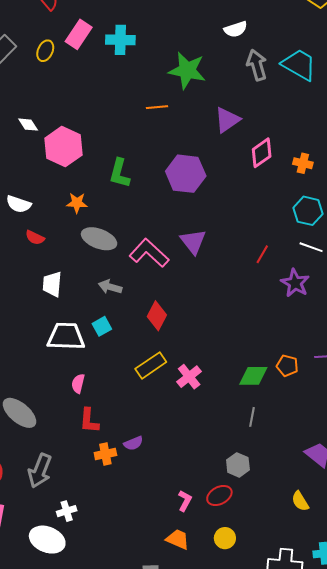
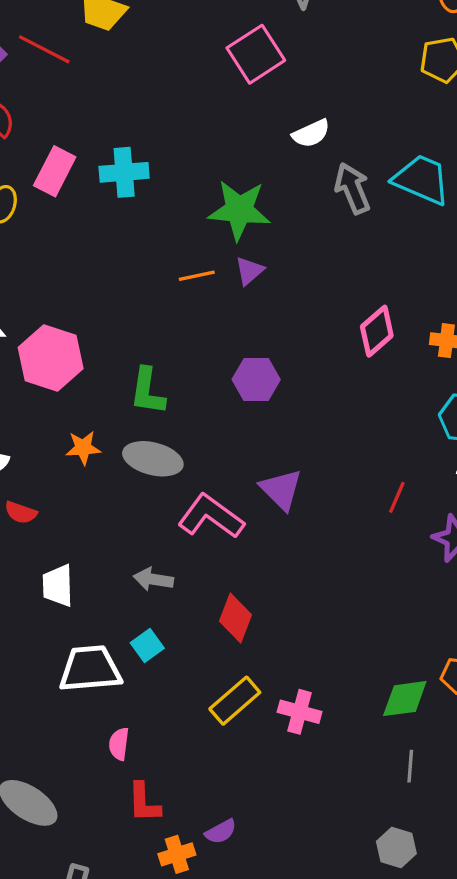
purple triangle: (227, 120) -> (249, 271), moved, size x0.7
purple hexagon: (186, 174) -> (256, 380), size x0.7
gray ellipse: (99, 239) -> (153, 459), moved
pink cross: (189, 377) -> (300, 712), turned -30

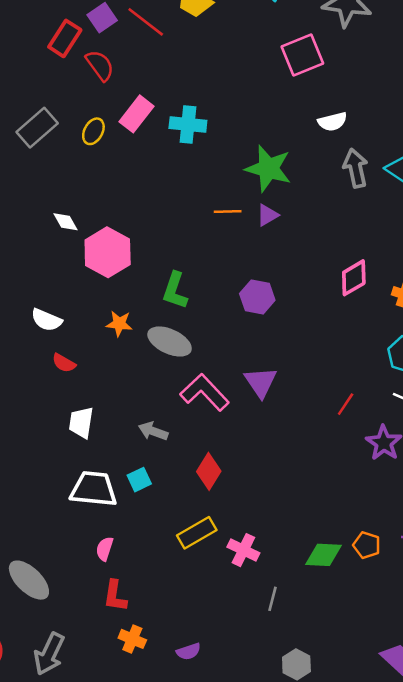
gray line: (410, 766) -> (272, 599), moved
purple semicircle: (221, 832) -> (189, 651), moved
orange cross: (177, 854) -> (132, 639), turned 30

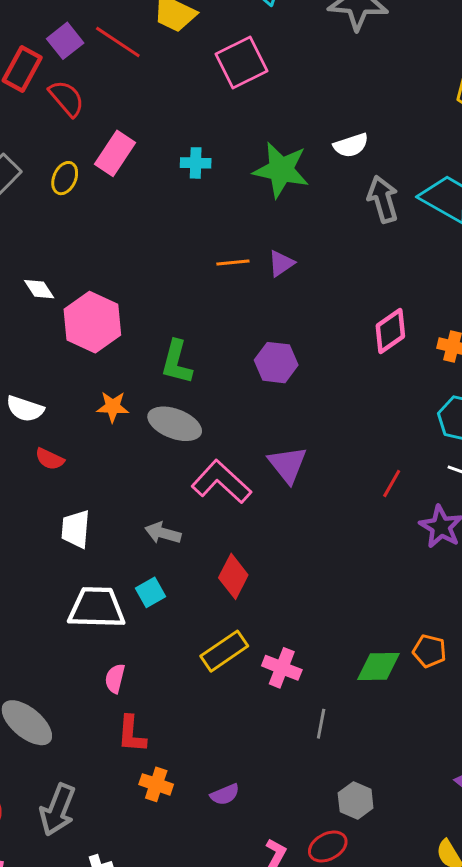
pink square: (302, 55) -> (241, 63), moved
cyan cross: (188, 124) -> (196, 163), moved, size x0.7
green star: (268, 169) -> (281, 170), moved

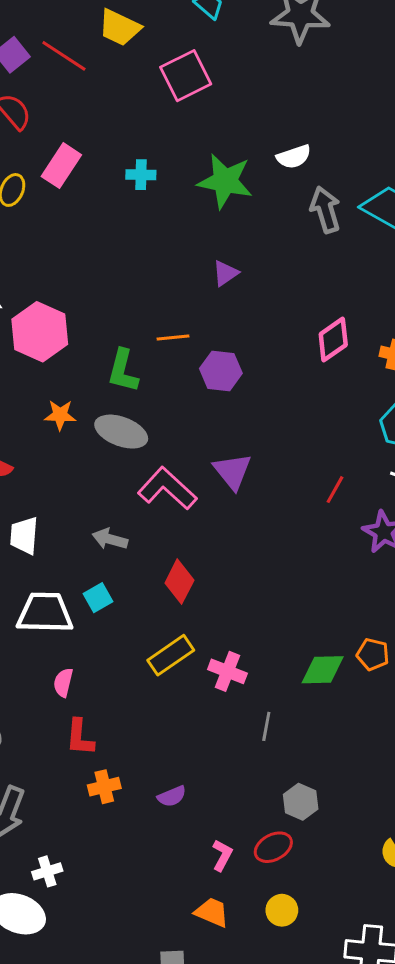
orange line: (233, 263) -> (173, 338), moved
orange cross: (156, 784) -> (104, 787), turned -32

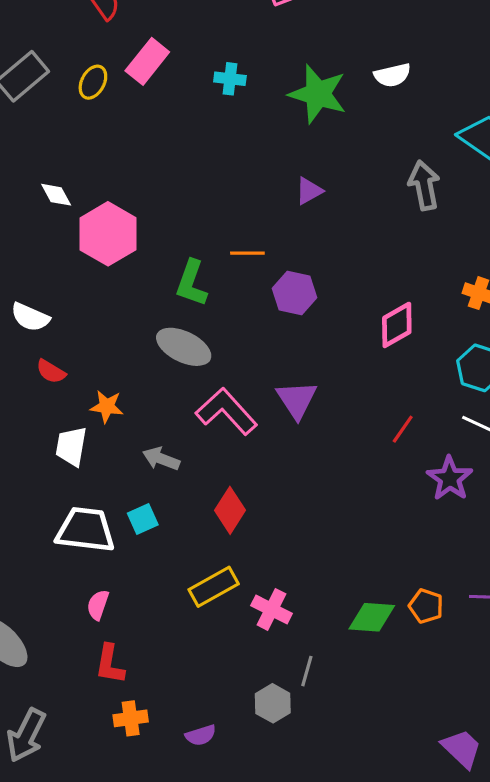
gray arrow: (325, 210) -> (424, 185), moved
pink diamond: (333, 339) -> (397, 325), moved
orange star: (60, 415) -> (107, 407), moved
gray hexagon: (301, 802) -> (273, 703), moved

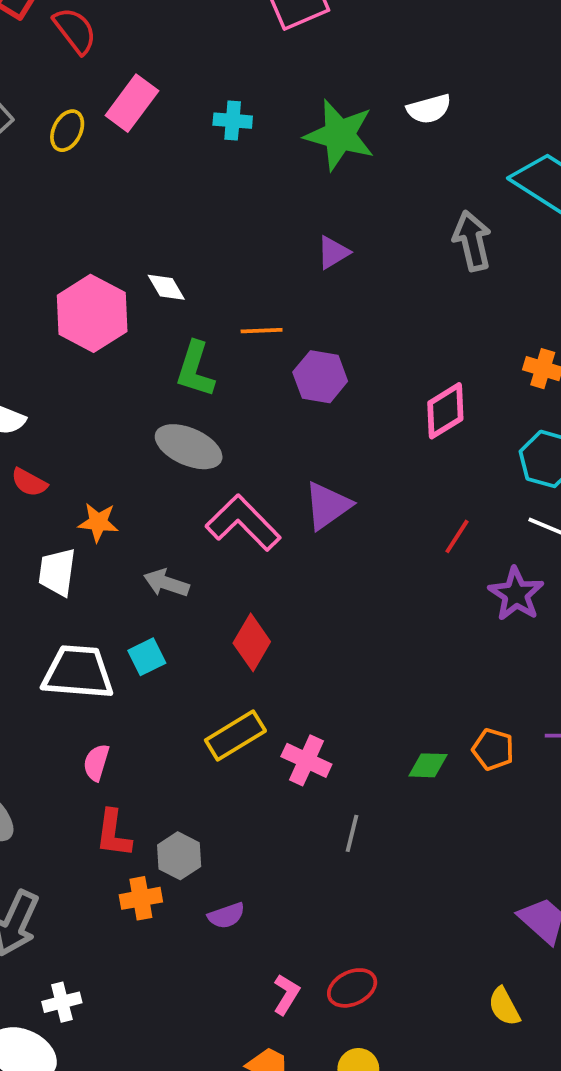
white diamond: (56, 195) -> (166, 287), moved
purple triangle: (297, 400) -> (328, 506), turned 30
green diamond: (372, 617) -> (428, 765), size x0.7
gray hexagon: (273, 703) -> (179, 856), moved

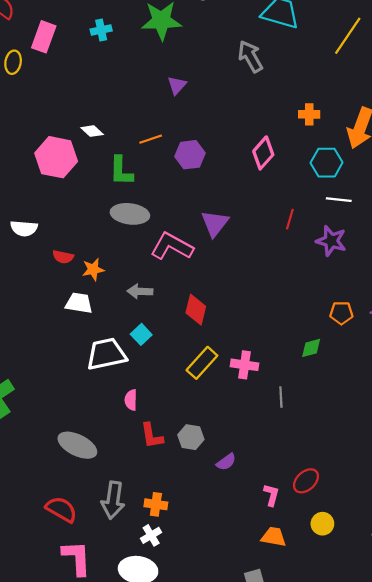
red semicircle: (29, 482) -> (63, 257), moved
white trapezoid: (57, 572) -> (79, 303), turned 108
orange pentagon: (493, 749) -> (341, 313), moved
orange cross: (141, 898) -> (156, 504), moved, turned 35

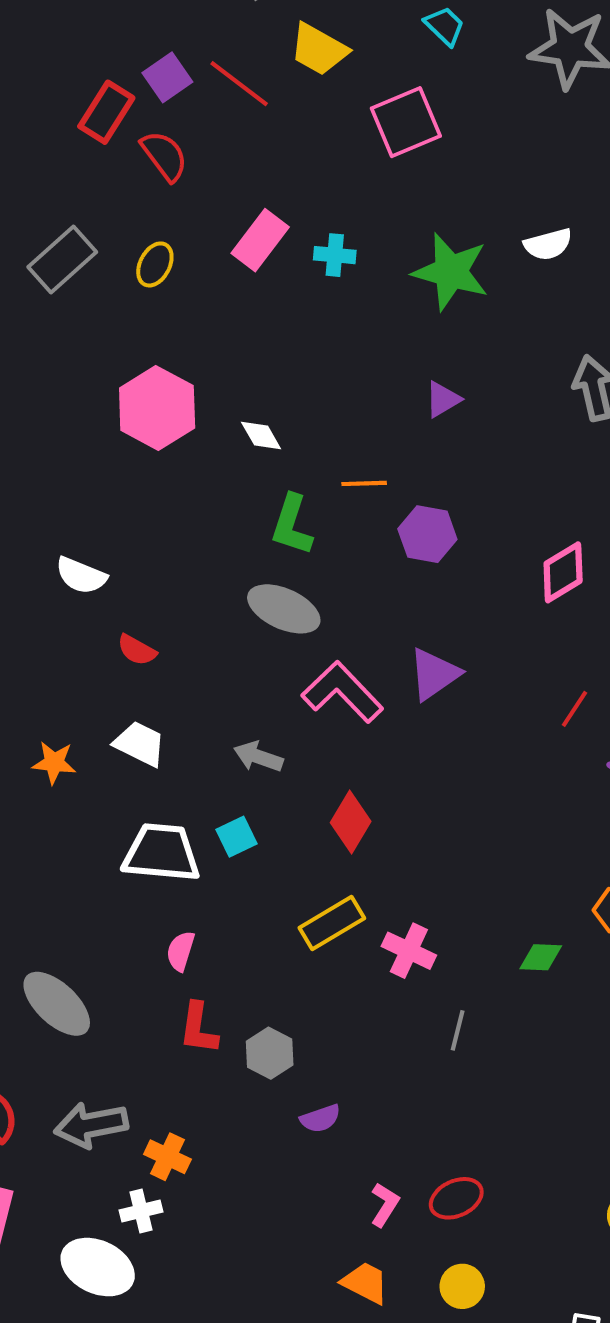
pink rectangle: (44, 37) -> (260, 240), moved
pink hexagon: (56, 157) -> (157, 408), moved
orange star: (93, 269) -> (54, 763), moved
gray arrow: (113, 500) -> (91, 1125), turned 54

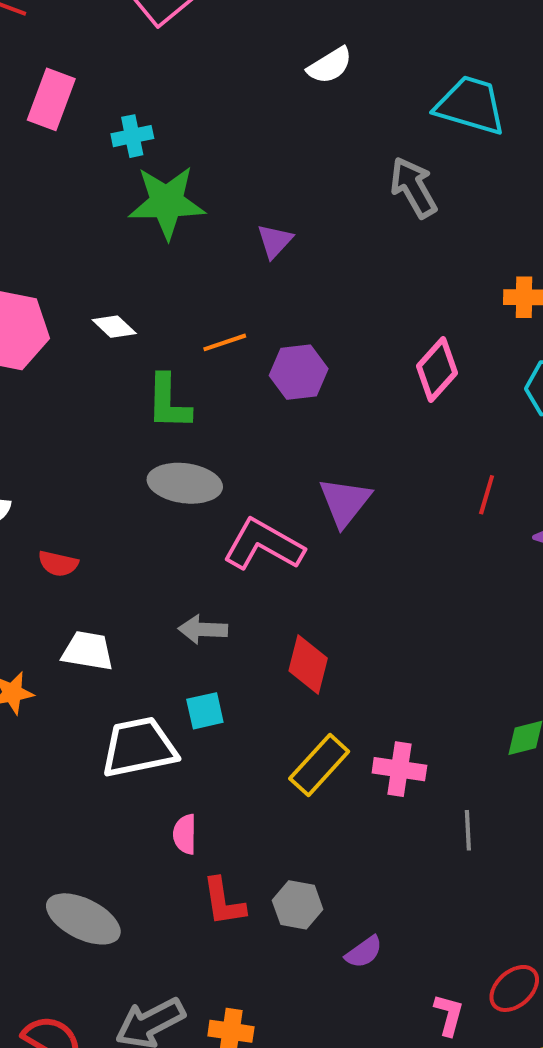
pink rectangle: (260, 240) -> (51, 99), moved
green star: (451, 272) -> (167, 202), moved
cyan square: (236, 837) -> (205, 711), turned 30

